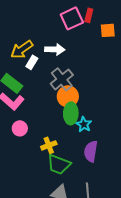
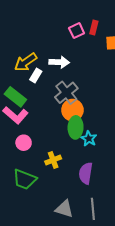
pink square: (72, 18) -> (77, 31), size x0.7
purple semicircle: (91, 151) -> (86, 173), moved
green trapezoid: (59, 164) -> (25, 179), moved

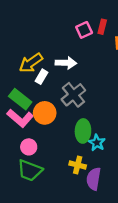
orange circle: (72, 110) -> (45, 113), moved
yellow cross: (53, 160) -> (78, 165), moved, turned 35
green trapezoid: (25, 179) -> (30, 170), moved

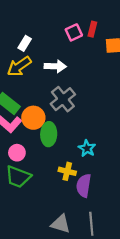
white rectangle: (41, 77) -> (25, 43), moved
green ellipse: (83, 131) -> (49, 134), moved

